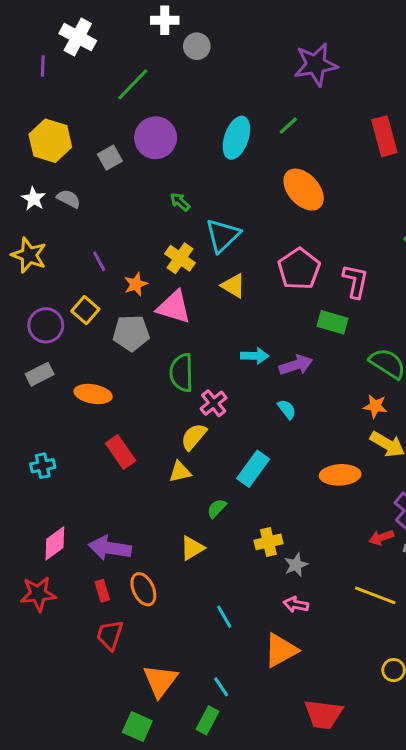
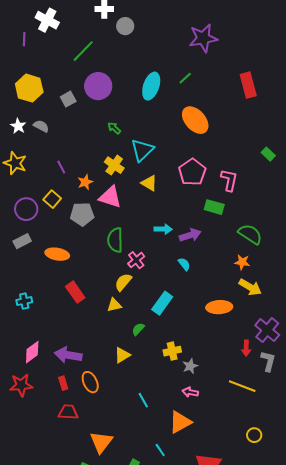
red arrow: (381, 537) -> (246, 348), turned -70
red trapezoid: (110, 635) -> (68, 412), turned 75
cyan line: (221, 687) -> (160, 450), moved

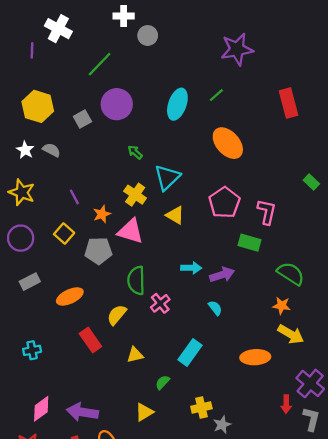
purple circle: (26, 209) -> (21, 238), moved
orange ellipse: (57, 254) -> (70, 296), turned -35
yellow semicircle: (123, 282) -> (117, 315), moved

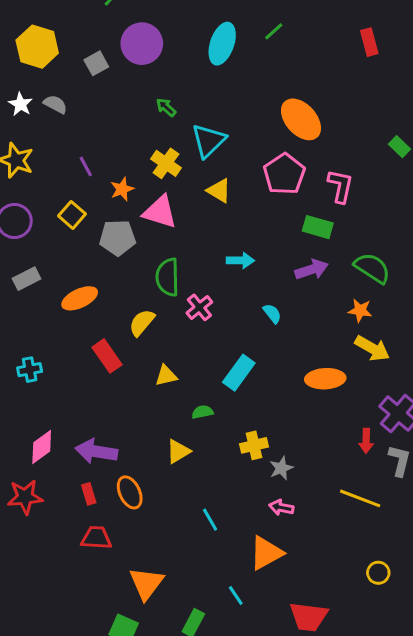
red rectangle: (288, 103) -> (369, 42), size x0.7
orange ellipse: (228, 143) -> (301, 119), moved
purple arrow: (222, 275) -> (312, 270), moved
green semicircle: (163, 382) -> (202, 412), turned 35

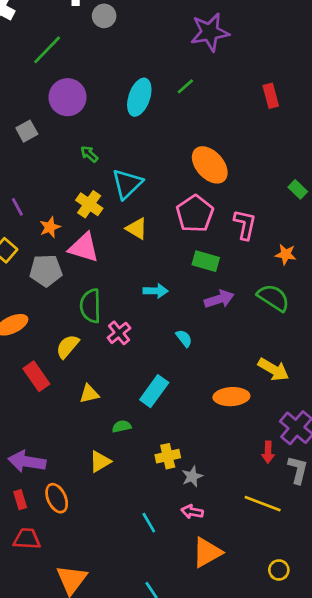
gray square: (96, 63) -> (27, 131), moved
green rectangle: (318, 227) -> (206, 261), moved
orange star: (360, 310) -> (286, 254), moved
cyan line: (210, 520) -> (149, 523), moved
orange triangle: (266, 553) -> (207, 552), moved

